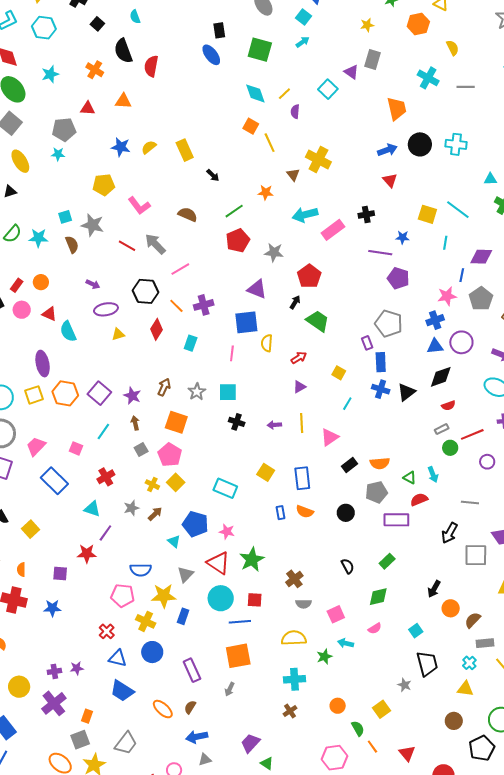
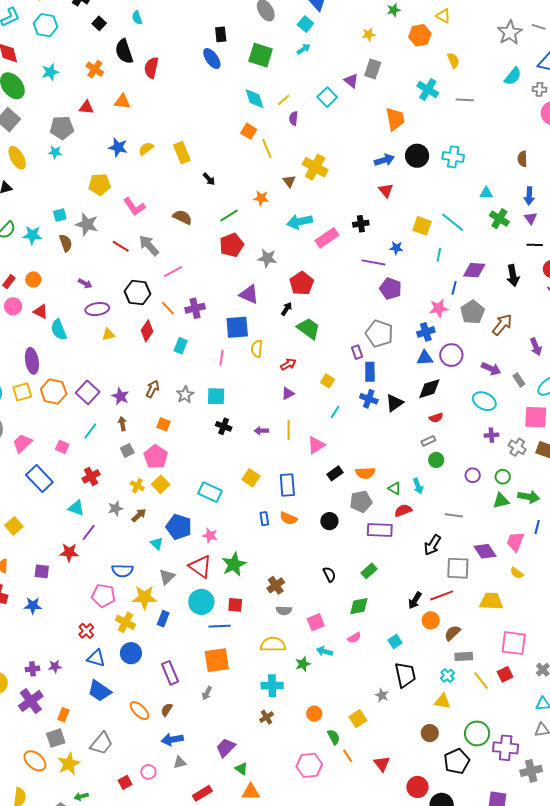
orange square: (176, 422) -> (163, 424), size x0.6
red line: (472, 434) -> (442, 595), moved

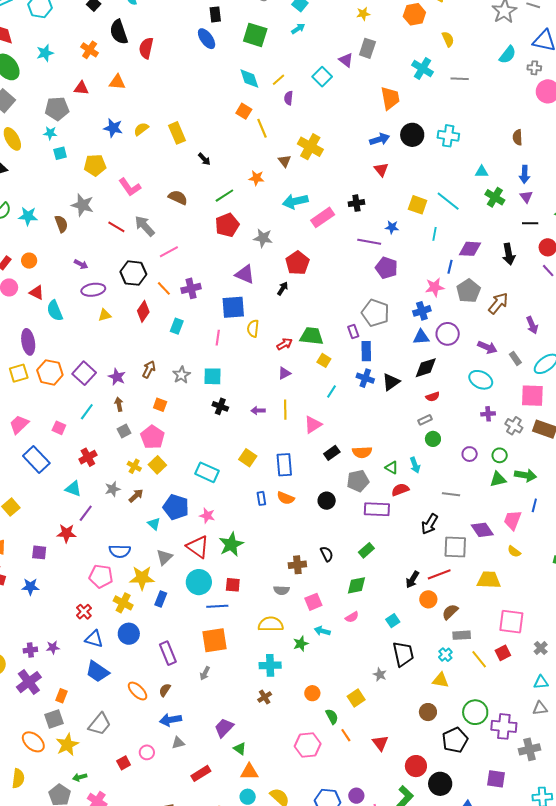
cyan square: (60, 215) -> (60, 153), moved
green trapezoid: (308, 328) -> (312, 336), moved, turned -30
brown cross: (276, 585) -> (297, 565), moved, turned 30

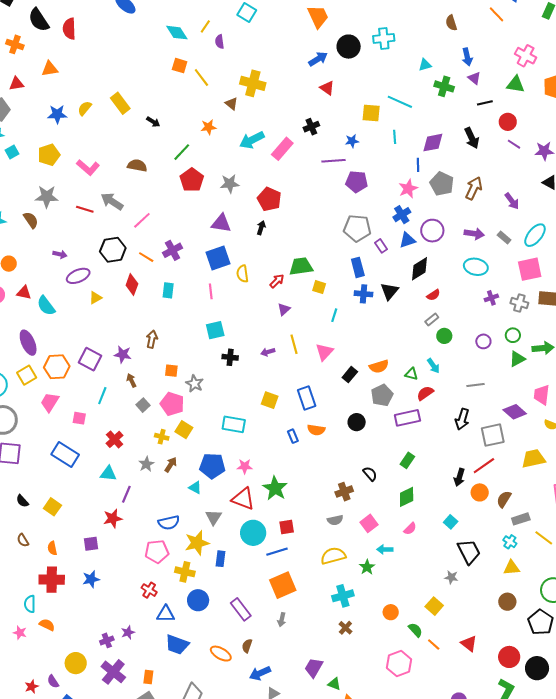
purple rectangle: (353, 332) -> (381, 246), moved
gray star: (181, 375) -> (194, 384), moved
pink trapezoid: (19, 424) -> (50, 402), moved

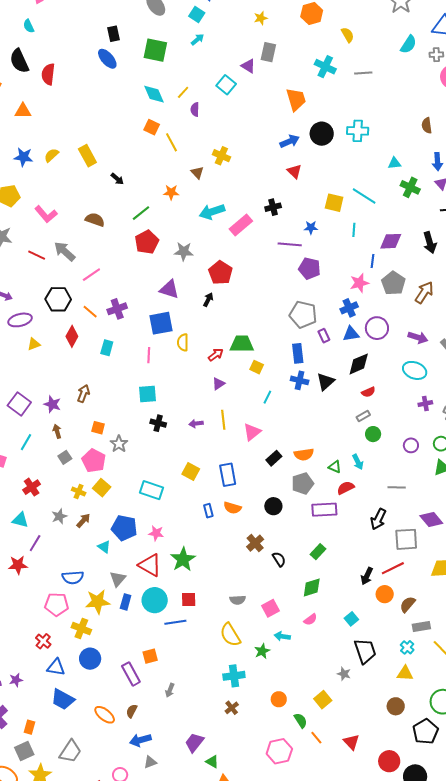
yellow cross: (253, 83) -> (221, 156), size x0.7
brown cross: (344, 492) -> (255, 543), moved, turned -30
yellow semicircle: (333, 556) -> (230, 635), turned -115
blue rectangle: (220, 559) -> (126, 602), moved
orange square: (283, 585) -> (150, 656), moved, size x0.6

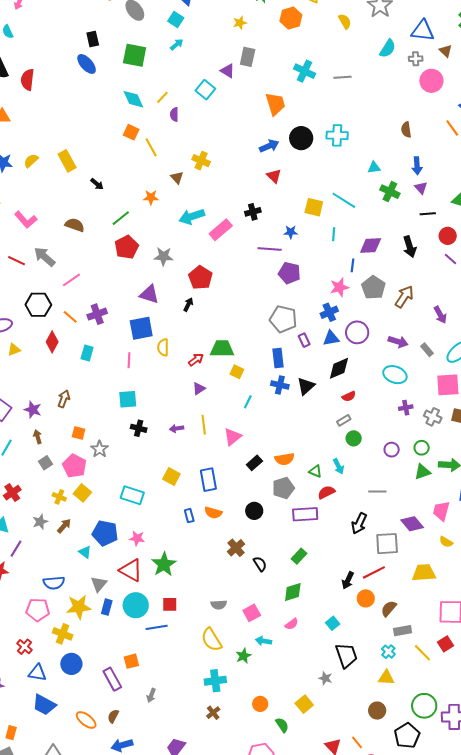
yellow semicircle: (348, 35) -> (345, 21), moved
orange line: (316, 738) -> (357, 742), moved

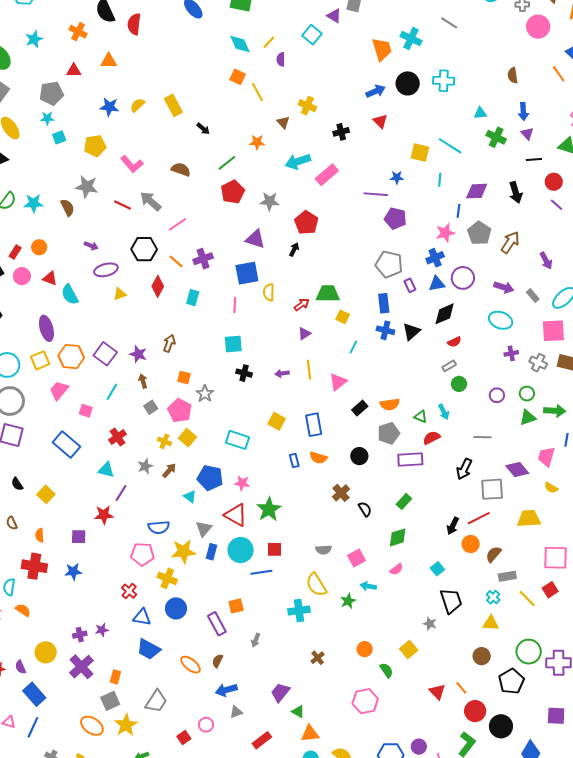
cyan cross: (305, 71) -> (411, 38), moved
gray line: (342, 77) -> (449, 23), turned 36
black cross: (253, 212) -> (341, 132), moved
cyan cross: (215, 681) -> (299, 611), moved

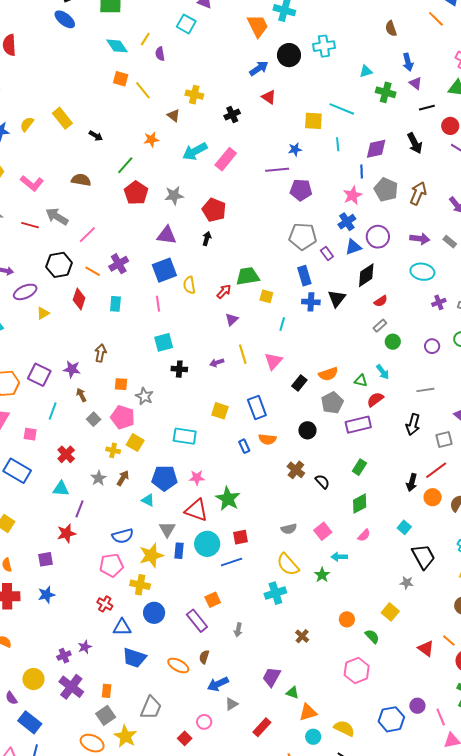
gray square: (492, 489) -> (444, 439), size x0.7

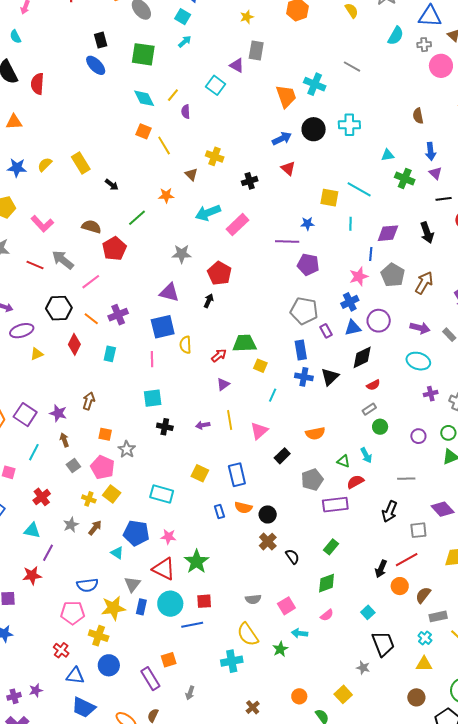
red pentagon: (136, 193) -> (114, 249), moved
orange semicircle: (328, 374) -> (315, 433), moved
black circle: (307, 430) -> (268, 514), moved

